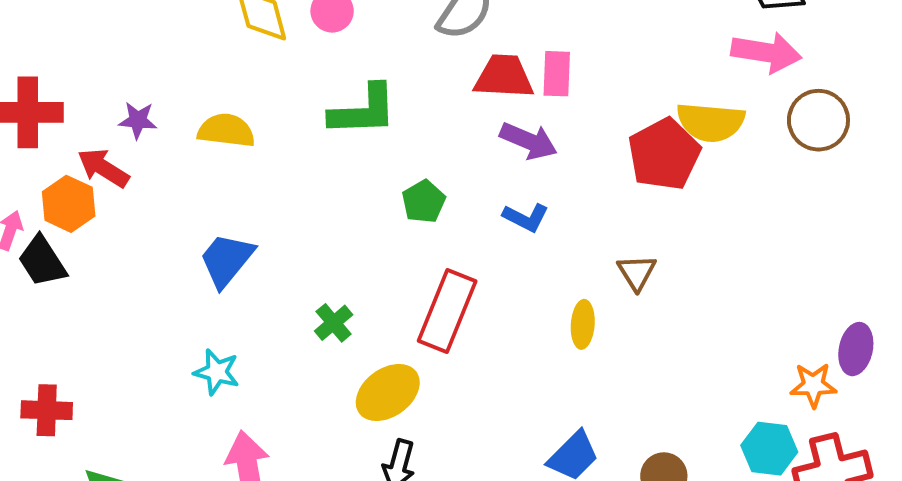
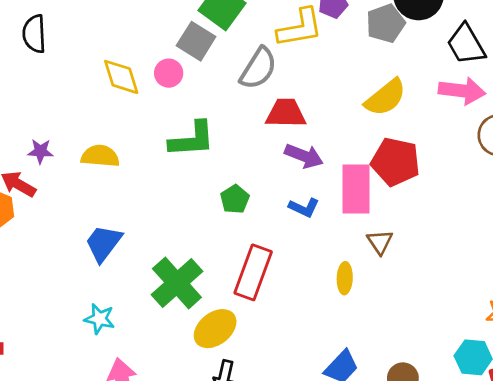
pink rectangle: (557, 74) -> (356, 189), moved, size x1.6
yellow semicircle: (711, 122) -> (386, 97), moved, turned -42
red pentagon: (664, 154) -> (396, 162), turned -30
green cross: (334, 323) -> (177, 283), size x2.0

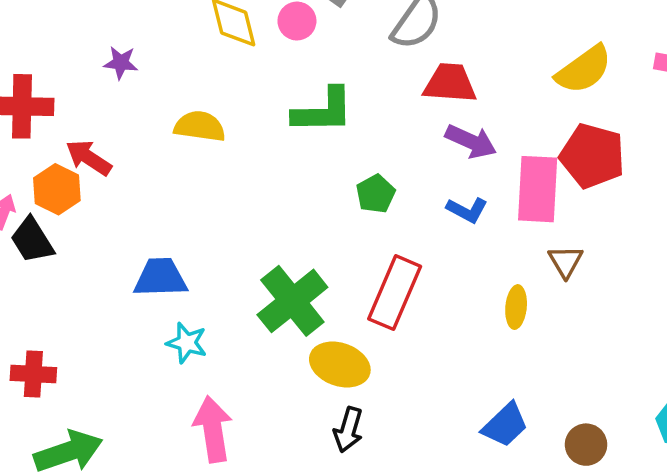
purple star: (40, 151) -> (121, 63), moved
blue trapezoid: (103, 243) -> (160, 278), moved, turned 48
yellow ellipse: (215, 329) -> (340, 365), turned 54

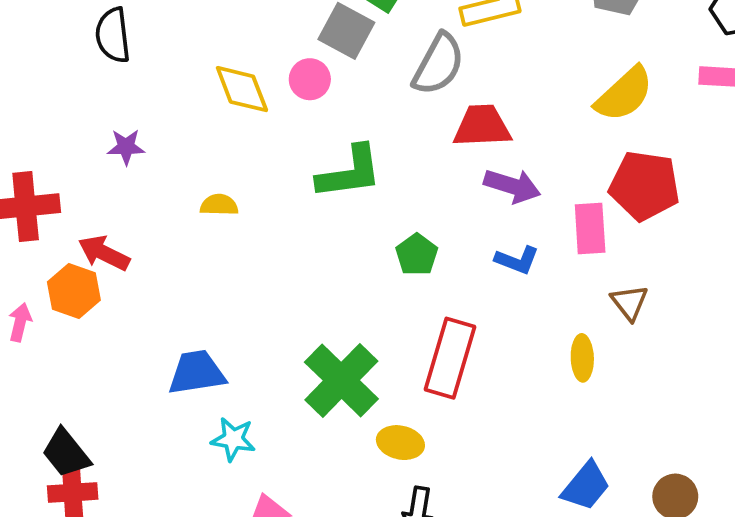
yellow semicircle: (200, 126) -> (219, 205), size x0.7
pink rectangle: (538, 189) -> (590, 228), size x0.7
black trapezoid: (32, 240) -> (66, 453), moved
yellow ellipse: (340, 365) -> (400, 443), size x0.7

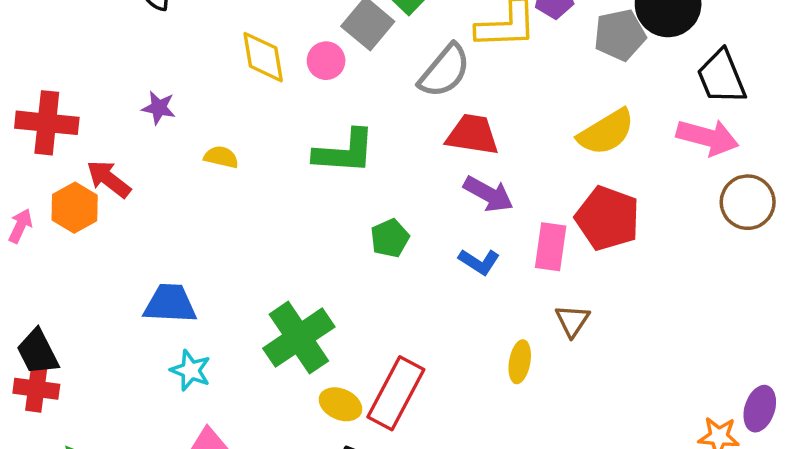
purple star: (126, 147) -> (159, 108), moved
red rectangle: (450, 358) -> (396, 393), moved

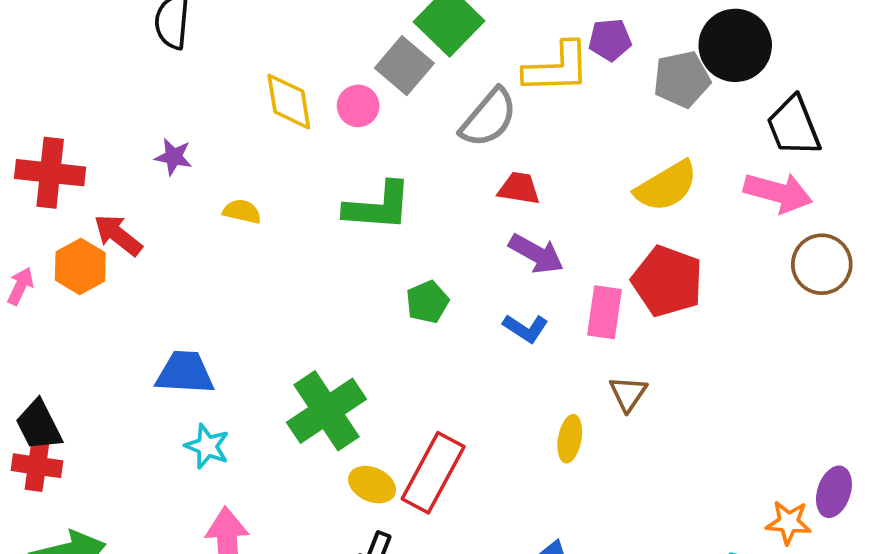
red trapezoid: (472, 135) -> (519, 188), size x0.7

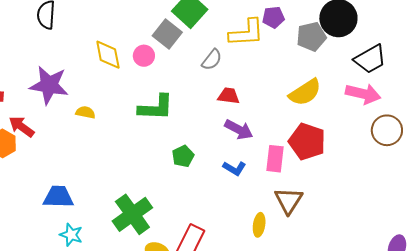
gray semicircle: (489, 118) -> (212, 60), size x0.7
black trapezoid: (794, 126) -> (370, 59), turned -96
purple star: (173, 157) -> (49, 85), size x2.0
brown triangle: (628, 394) -> (289, 201), size x1.4

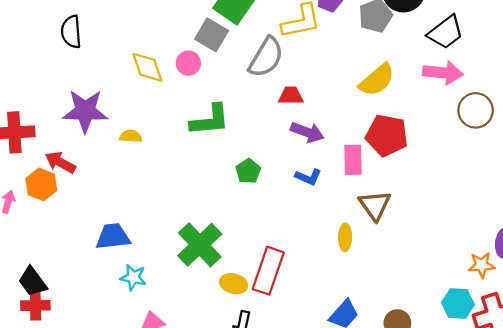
gray semicircle: (212, 60) -> (266, 57), size x1.6

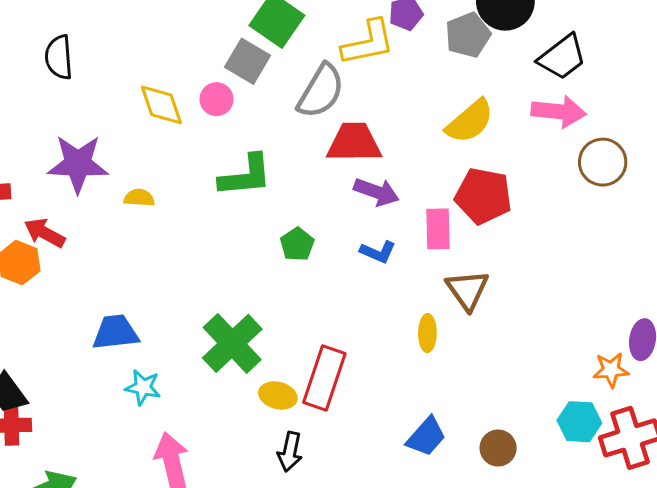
red trapezoid: (291, 96) -> (354, 143), size x1.6

